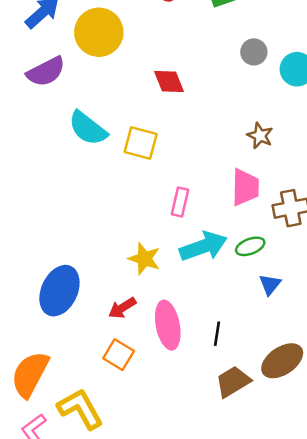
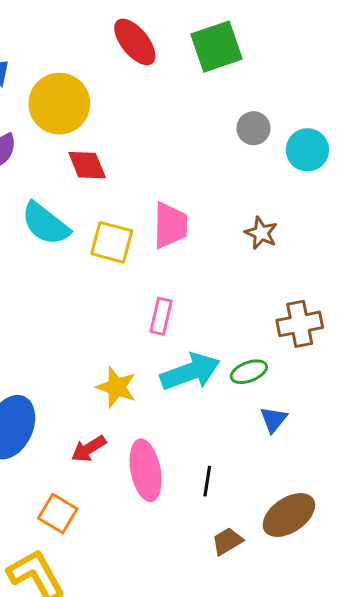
red diamond: (169, 81) -> (87, 165), moved
pink trapezoid: (245, 187) -> (170, 225), moved
orange square: (119, 355) -> (58, 513), moved
brown trapezoid: (233, 382) -> (227, 541), size x0.7

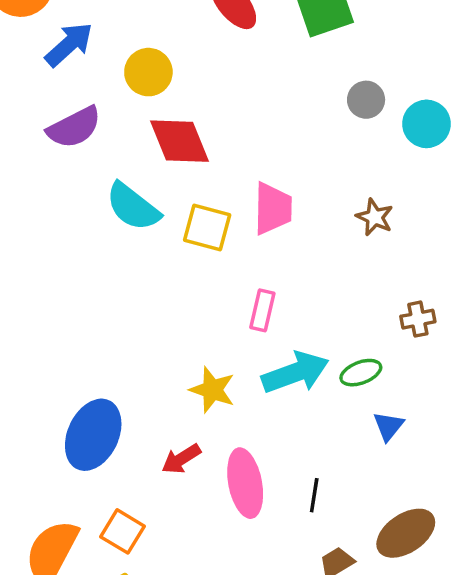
yellow circle: (59, 104) -> (148, 72), size x0.7
red diamond: (87, 165) -> (180, 141), size x1.4
brown cross: (300, 324) -> (418, 319), size x0.7
orange square: (58, 513) -> (123, 531), moved

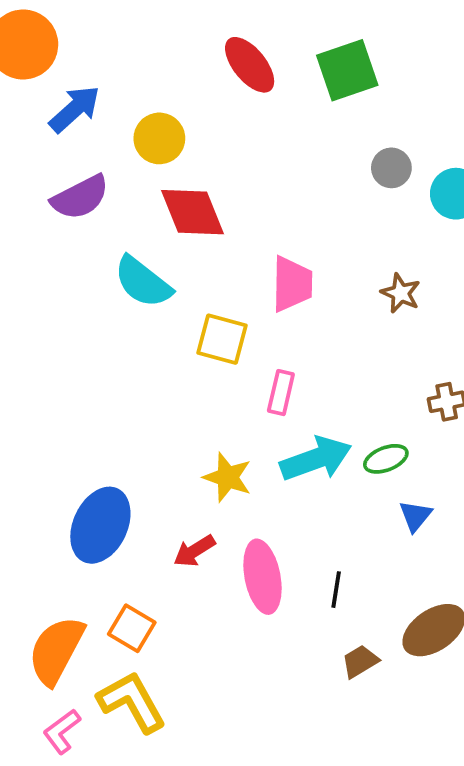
yellow square: (207, 228) -> (222, 339), moved

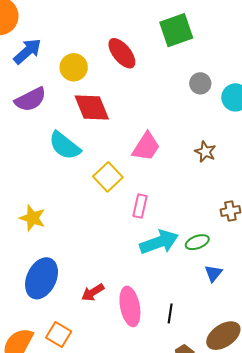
red ellipse: (250, 65) -> (122, 53), moved
pink trapezoid: (292, 284) -> (146, 147), turned 32
yellow square: (222, 339) -> (108, 177), turned 32
yellow star: (228, 477) -> (32, 218), moved

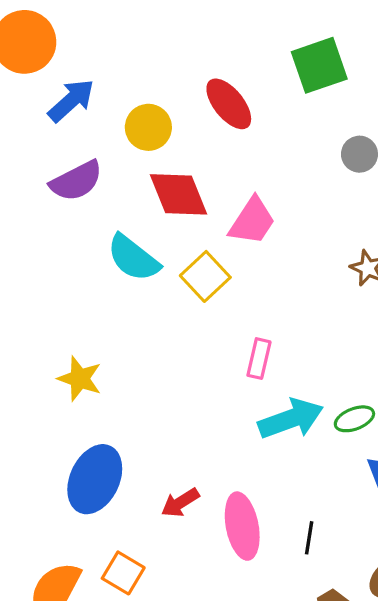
pink trapezoid: (146, 147) -> (252, 221), moved
yellow square: (108, 177) -> (205, 276), moved

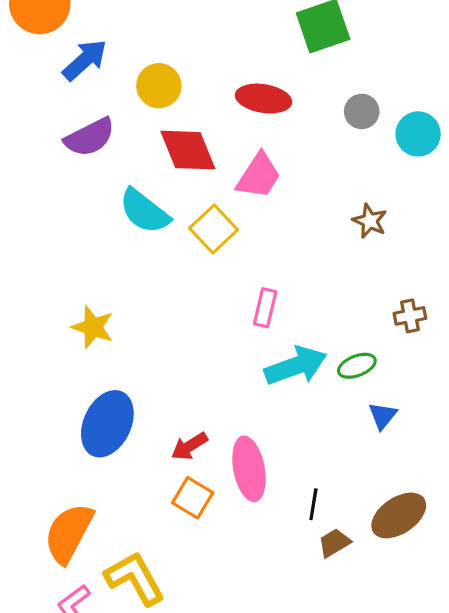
red ellipse: (229, 104) -> (264, 99), moved, turned -42
black line: (309, 538) -> (313, 504), moved
orange square: (123, 573) -> (193, 498), moved

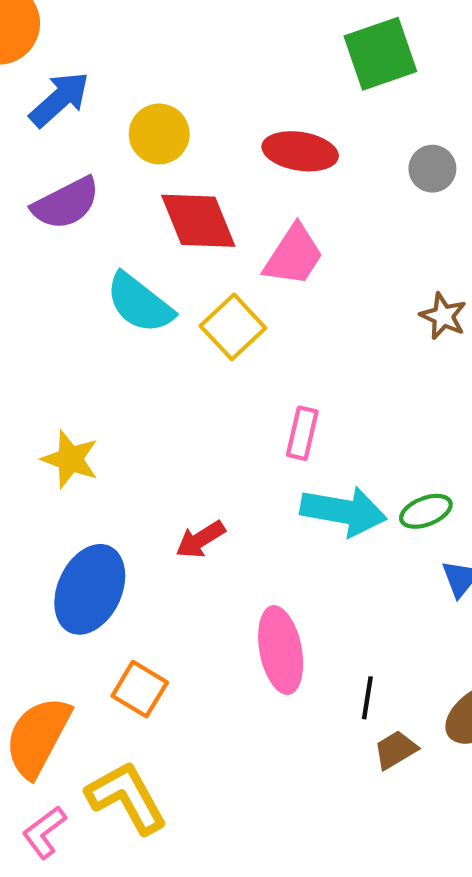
cyan arrow: (296, 366) -> (343, 511), turned 30
red arrow: (189, 446) -> (200, 539), moved
orange square: (193, 498) -> (140, 689), moved

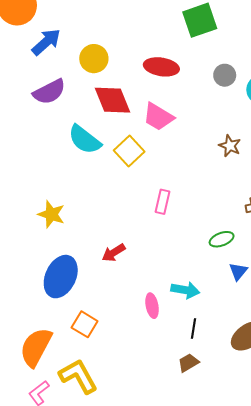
pink trapezoid: (294, 255) -> (158, 117), turned 88
cyan arrow: (343, 511) -> (185, 290), moved, size x0.7
pink ellipse: (281, 650) -> (152, 306), size x0.6
brown trapezoid: (396, 750) -> (188, 363), moved

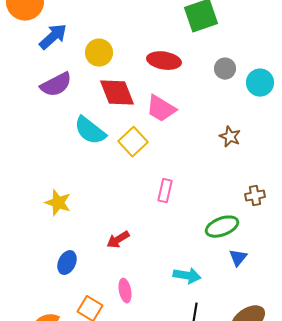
green ellipse: (222, 239) -> (222, 227), size x1.4
blue ellipse: (61, 277) -> (67, 263), size x0.6
pink ellipse: (152, 306) -> (125, 291), moved

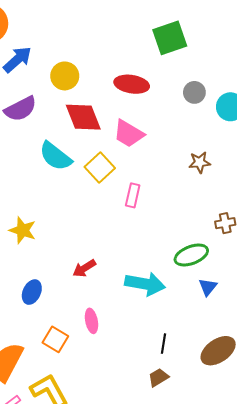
brown star: (230, 137) -> (200, 162), turned -30
pink rectangle: (165, 191) -> (133, 195), moved
cyan arrow: (187, 276) -> (145, 284), moved, size x1.4

